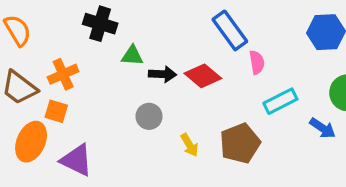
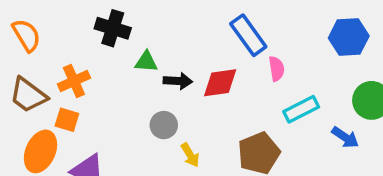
red diamond: (203, 76) -> (220, 83), turned -48
yellow arrow: (189, 145) -> (190, 155), moved

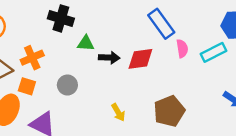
cyan rectangle: (301, 109) -> (214, 52), moved
gray circle: (164, 125) -> (67, 85), moved

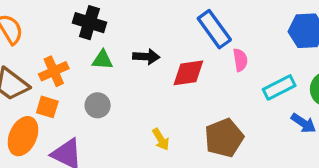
green triangle: (86, 43) -> (102, 60), moved
cyan rectangle: (214, 52) -> (279, 87), moved
black arrow: (109, 58) -> (146, 57), moved

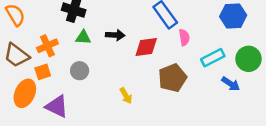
orange square: (47, 107) -> (43, 72), turned -35
brown pentagon: (224, 138) -> (172, 78), moved

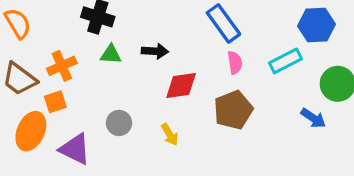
pink semicircle: (184, 37) -> (235, 63), moved
red diamond: (146, 47) -> (181, 85), moved
cyan rectangle: (213, 58) -> (285, 61), moved
gray circle: (80, 71) -> (119, 123), moved

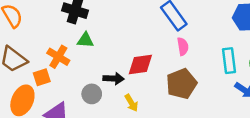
black arrow: (155, 51) -> (114, 79), moved
cyan rectangle: (285, 61) -> (229, 61), moved, turned -70
orange cross: (62, 66) -> (58, 57), moved, turned -35

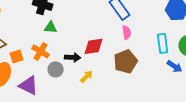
orange cross: (58, 57) -> (41, 51), moved
yellow arrow: (131, 103) -> (87, 76), turned -104

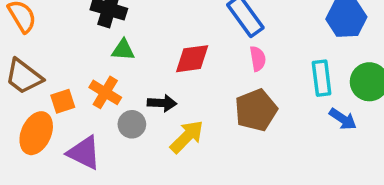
red diamond: (94, 46) -> (192, 59), moved
yellow arrow: (87, 76) -> (187, 137), size x1.5

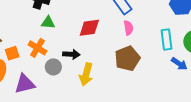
yellow arrow: (187, 137) -> (86, 74), turned 150
purple triangle: (84, 153) -> (25, 84), turned -40

